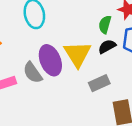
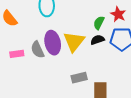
gray rectangle: (99, 83) -> (79, 78), moved

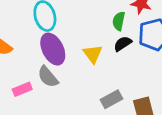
yellow triangle: (74, 42) -> (93, 54), size x0.7
purple ellipse: (53, 43) -> (53, 49), moved

